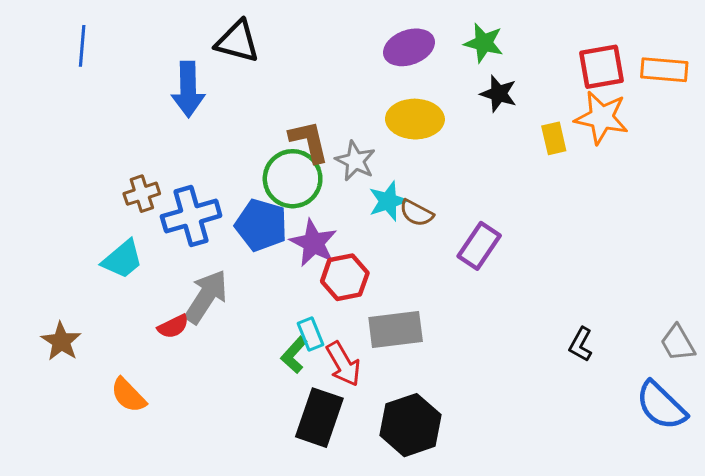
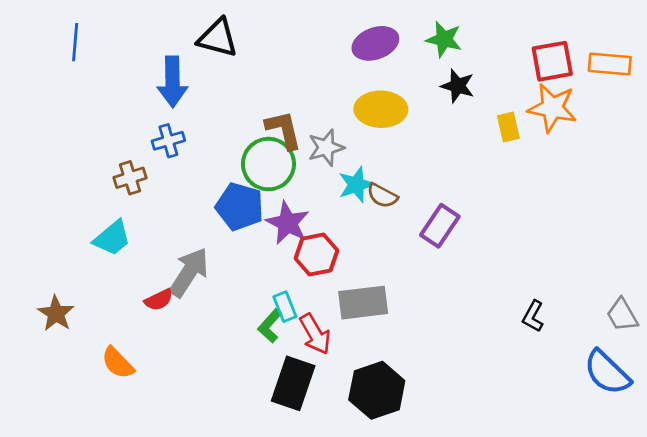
gray star: (355, 161) -> (326, 148), turned 30
blue cross: (191, 216) -> (168, 141), moved, size x0.6

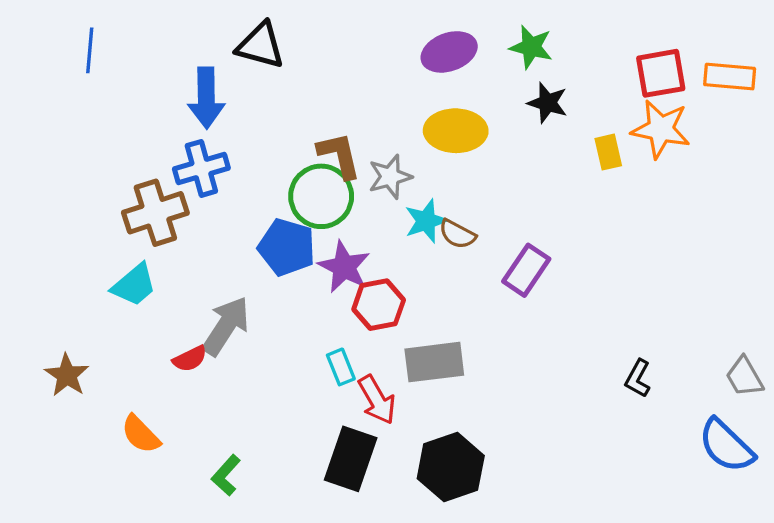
blue cross: (168, 141) -> (201, 168), size x1.4
brown cross: (130, 178) -> (155, 213), size x1.6
green L-shape: (270, 326) -> (226, 475), moved

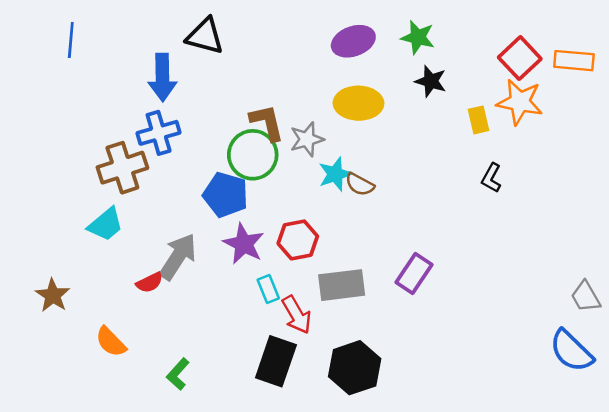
red square: (661, 73) -> (520, 58), turned -33
purple star: (344, 267) -> (244, 244), moved
purple rectangle: (526, 270) -> (414, 273), moved
black L-shape: (638, 378) -> (491, 178), moved

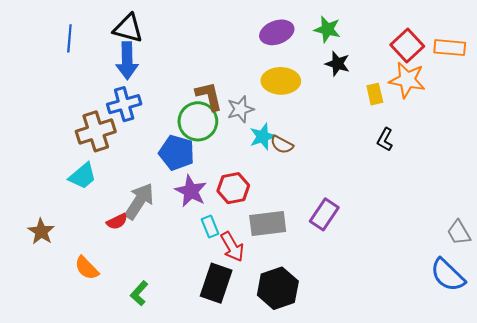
black triangle: (205, 36) -> (128, 28), moved
blue line: (71, 40) -> (69, 38), moved

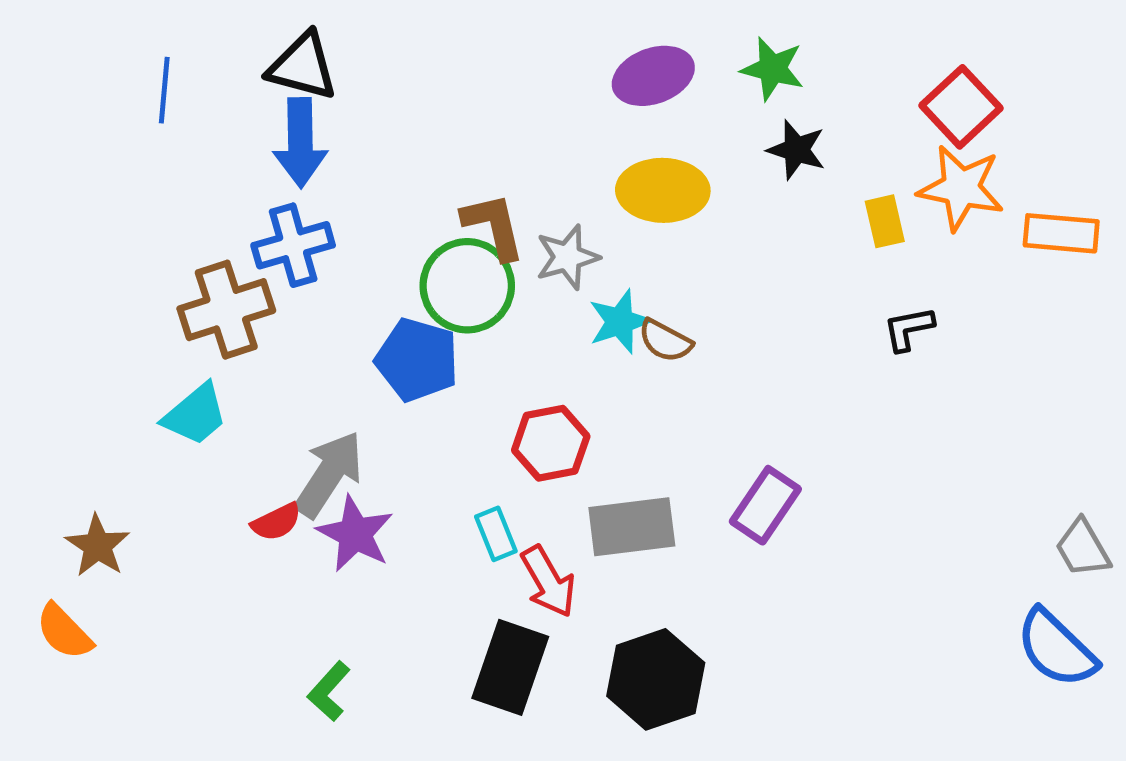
orange rectangle: (450, 48) -> (1061, 233), moved
black L-shape: (385, 140) -> (909, 329), turned 50
purple star: (191, 191) -> (355, 534), moved
orange semicircle: (87, 268) -> (64, 632), moved

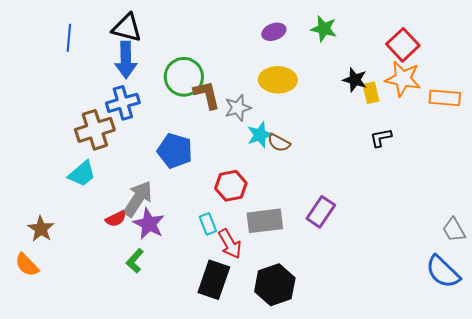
purple ellipse: (653, 76) -> (274, 32), size x0.7
black star: (796, 150) -> (355, 80), moved
green circle: (467, 286) -> (184, 77), moved
green L-shape: (329, 691) -> (135, 261), moved

